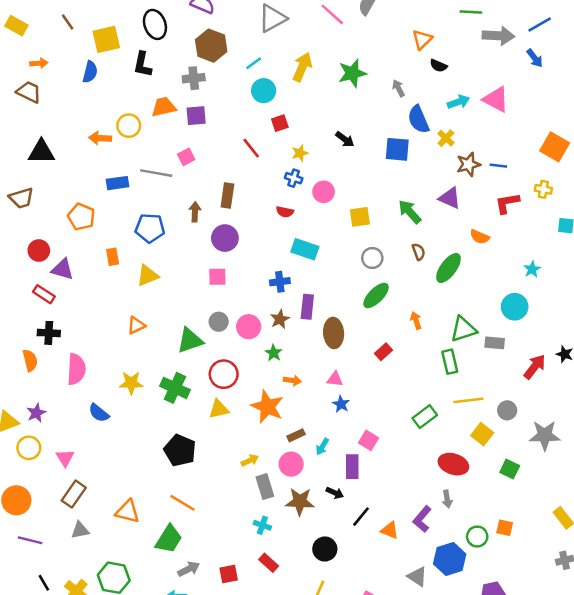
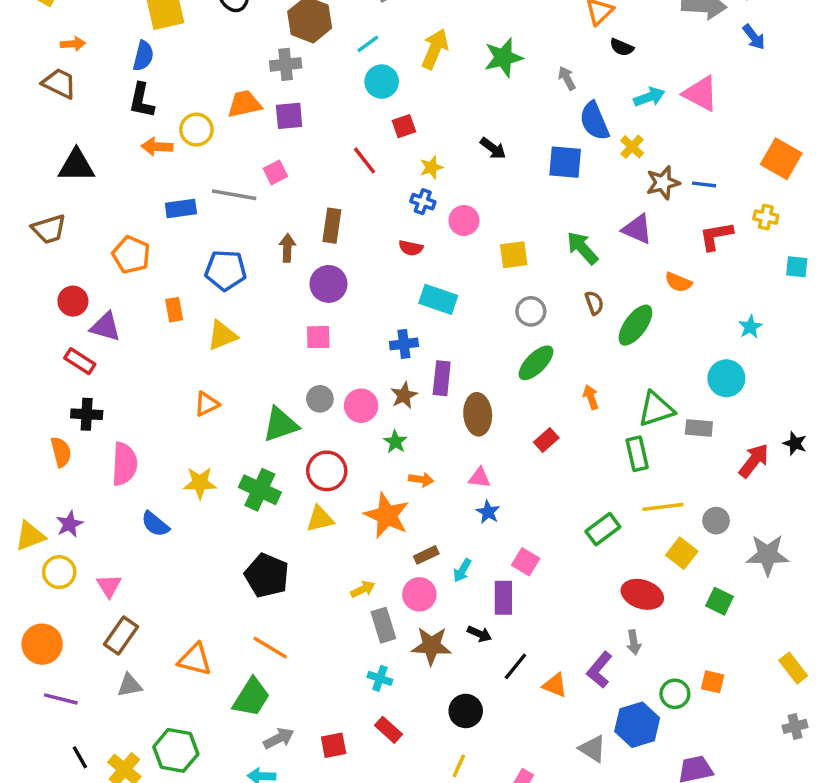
black L-shape: (142, 64) -> (142, 100), moved

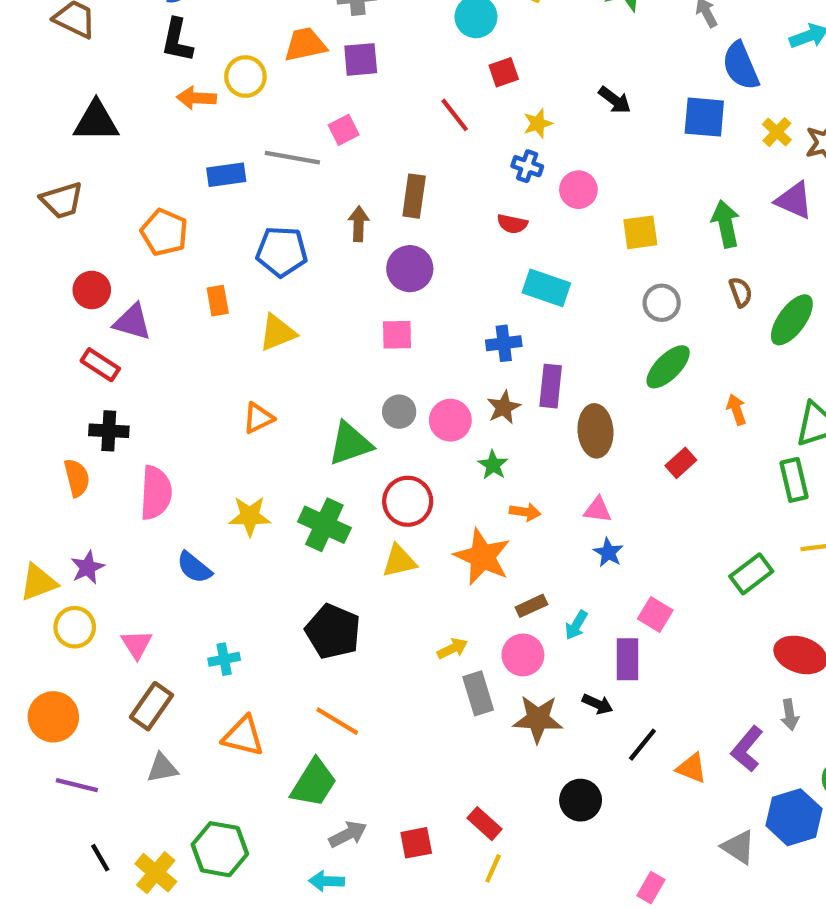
yellow cross: (632, 147) -> (777, 132), moved
green arrow: (582, 248) -> (726, 224), turned 30
cyan cross: (380, 678) -> (224, 659), moved, turned -30
yellow line: (459, 766) -> (493, 868), moved

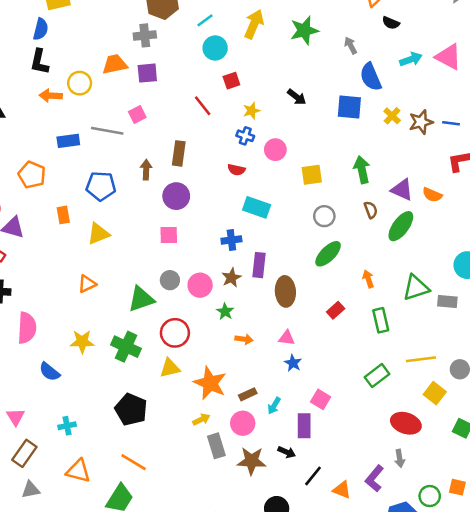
purple triangle: (794, 200) -> (402, 190), moved
green rectangle: (794, 480) -> (381, 320), moved
orange star: (482, 557) -> (210, 383), moved

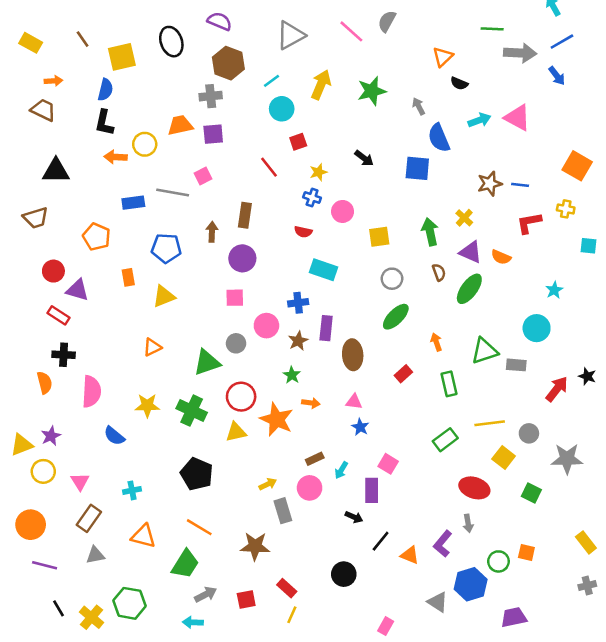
yellow cross: (392, 116) -> (464, 218), moved
pink circle: (200, 285) -> (266, 326), moved
orange star: (210, 383) -> (277, 419), moved
brown star: (252, 461) -> (255, 546), moved

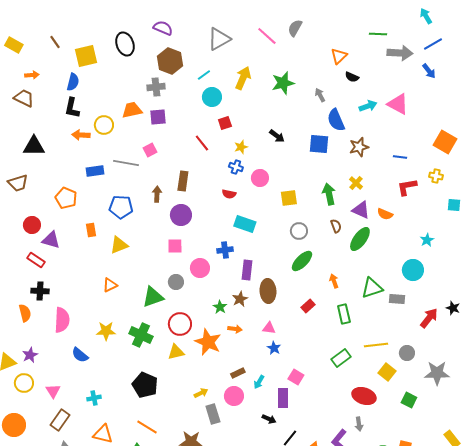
brown star: (490, 184) -> (359, 147), moved
brown star: (298, 341) -> (240, 299), moved

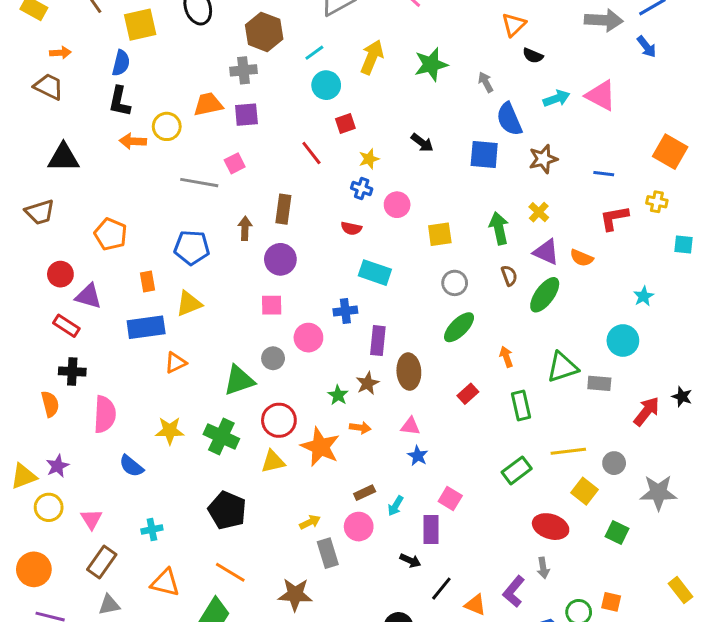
blue rectangle: (95, 171) -> (146, 327), moved, size x1.4

